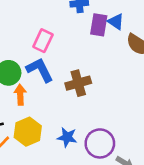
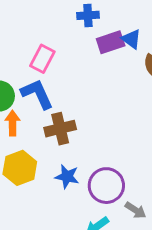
purple rectangle: (99, 25) -> (111, 42), turned 60
brown cross: (78, 83) -> (60, 129), moved

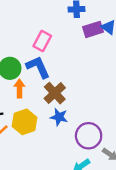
brown cross: (60, 129) -> (55, 93), turned -30
blue star: (67, 177) -> (59, 117), moved

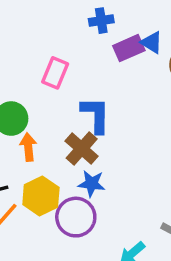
blue L-shape: (38, 67) -> (96, 115), moved, turned 30
purple circle: (89, 136) -> (76, 217), moved

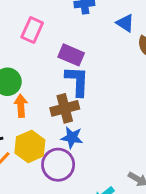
purple rectangle: (129, 48) -> (71, 55), moved, turned 45
pink rectangle: (55, 73) -> (32, 30), moved
brown cross: (82, 149) -> (65, 108), turned 32

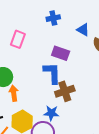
purple rectangle: (71, 55) -> (61, 53), moved
brown cross: (65, 108) -> (65, 91), moved

